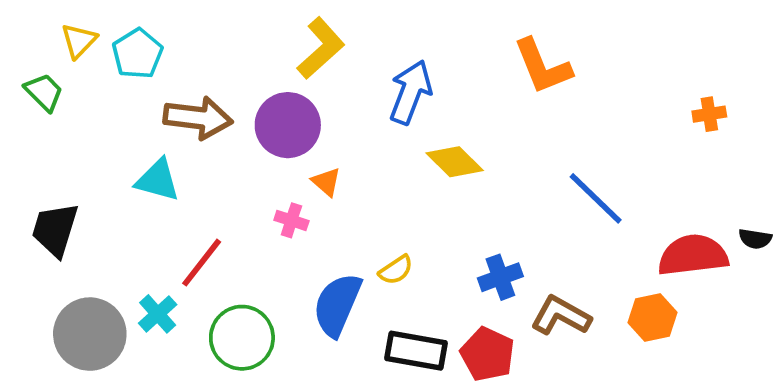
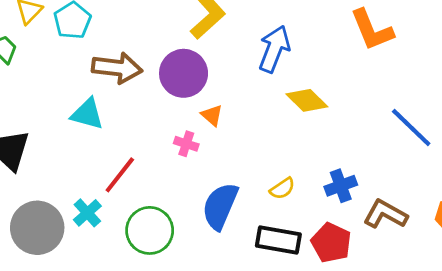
yellow semicircle: (396, 270) -> (282, 188), moved

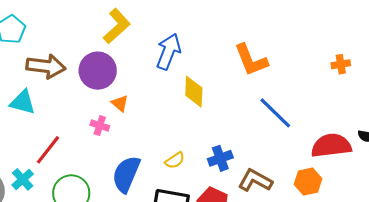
orange L-shape: (372, 30) -> (251, 60), moved
yellow diamond: (307, 100) -> (194, 92), turned 48

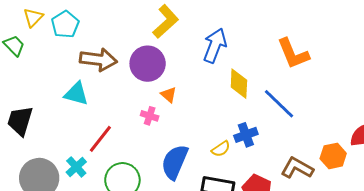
blue line: (275, 113) -> (279, 104), moved
blue cross: (220, 158) -> (246, 135), moved
orange hexagon: (308, 182) -> (333, 156), moved

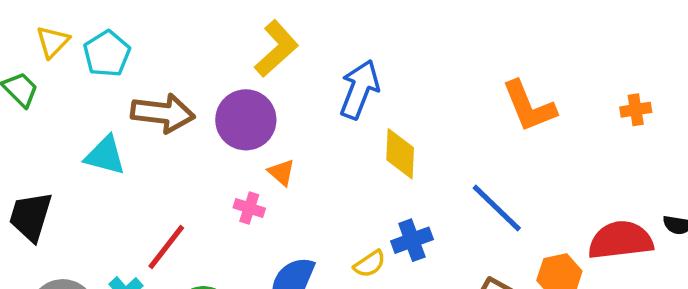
orange L-shape: (293, 54) -> (529, 106), moved
cyan triangle: (76, 94) -> (105, 155), moved
blue line: (279, 104) -> (497, 208), moved

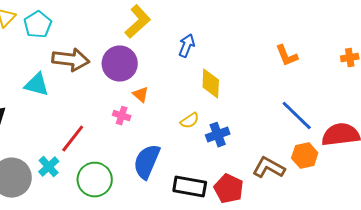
blue arrow: (359, 89) -> (187, 46), size x0.7
orange L-shape: (529, 106) -> (287, 56), size x0.7
blue line: (497, 208) -> (297, 116), moved
yellow semicircle: (370, 264) -> (190, 121), moved

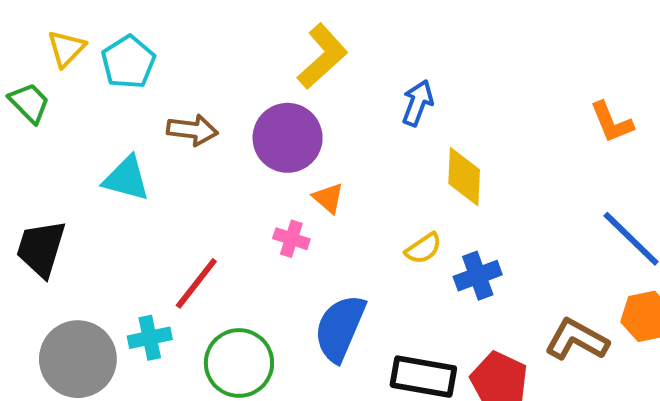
brown arrow: (71, 60) -> (192, 130), size x0.7
cyan cross: (49, 167) -> (150, 338), turned 30

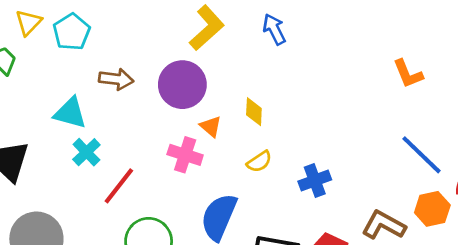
blue arrow: (418, 103) -> (274, 29), moved, turned -48
yellow diamond: (464, 177) -> (254, 112), moved, size x0.7
pink cross: (291, 239) -> (185, 155), size x1.4
yellow semicircle: (423, 248) -> (259, 162), moved
cyan cross: (150, 338) -> (86, 152), moved, turned -32

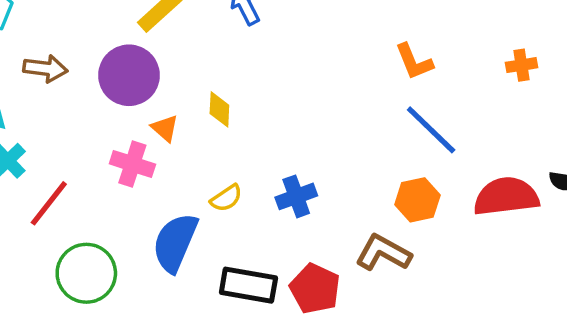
blue line: (421, 155) -> (431, 130), moved
yellow semicircle: (259, 162) -> (226, 198), moved
orange hexagon: (432, 209) -> (417, 200), moved

